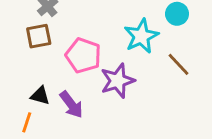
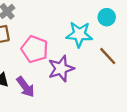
cyan star: (141, 36) -> (79, 34), turned 30

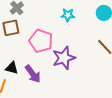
cyan star: (79, 34) -> (68, 15), moved, size x0.6

